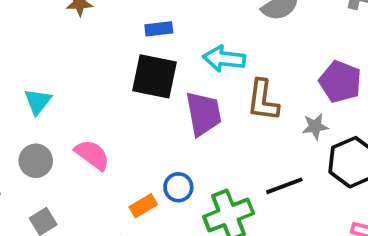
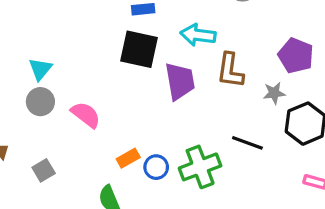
gray circle: (36, 161) -> (40, 102), moved
black line: (284, 186) -> (247, 143), turned 40
blue circle: (178, 187) -> (156, 167), moved

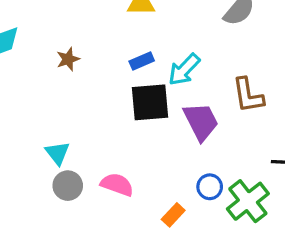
cyan arrow: (198, 35) -> (184, 70), moved, turned -36
blue circle: (156, 167) -> (210, 187), moved

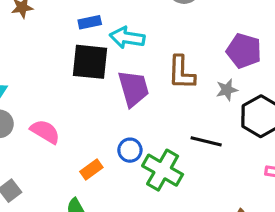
cyan arrow: (184, 70) -> (127, 38), turned 44
green cross: (248, 201) -> (163, 170), turned -33

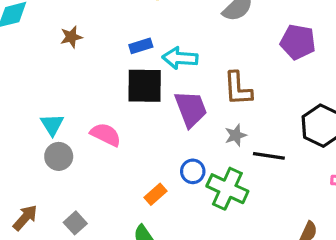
purple pentagon: (244, 51) -> (298, 42), moved
gray star: (227, 90) -> (236, 135), moved
pink semicircle: (45, 132) -> (106, 135), moved

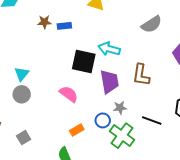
blue rectangle: (141, 46) -> (64, 26), moved
pink semicircle: (106, 135) -> (69, 94), moved
gray star: (236, 135) -> (120, 108), moved

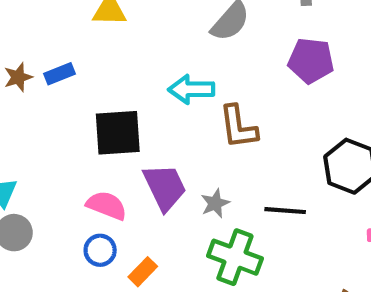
cyan arrow: (109, 49) -> (191, 89), moved
purple trapezoid: (109, 82) -> (165, 187), moved
blue circle: (103, 120) -> (100, 250), moved

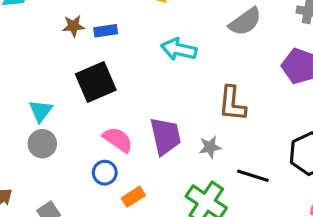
cyan arrow: (191, 89) -> (179, 49), moved
black square: (118, 133) -> (96, 82), moved, turned -33
gray star: (215, 203) -> (210, 147), moved

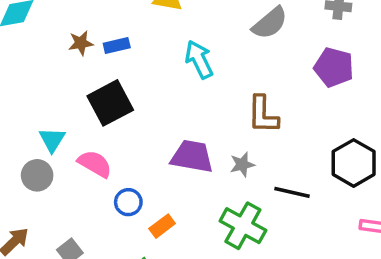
cyan arrow: (179, 49) -> (199, 60), turned 56
purple trapezoid: (165, 136) -> (192, 156), turned -63
pink semicircle: (118, 140) -> (95, 164), moved
gray circle: (42, 144) -> (37, 175), moved

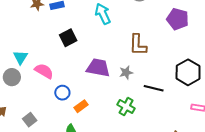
black square: (110, 103) -> (68, 38), moved, size x0.7
green cross: (243, 226) -> (126, 107), size x0.7

